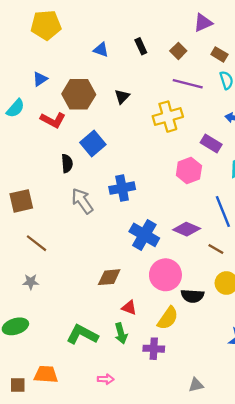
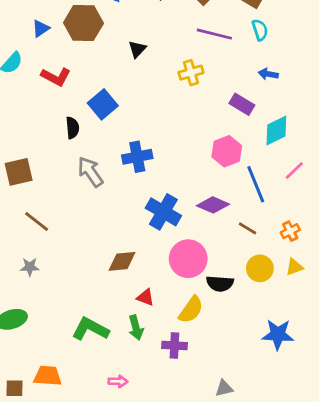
brown hexagon: (79, 94) -> (83, 23), moved
yellow cross: (168, 117) -> (191, 73), size x0.7
pink hexagon: (189, 170) -> (227, 151), moved

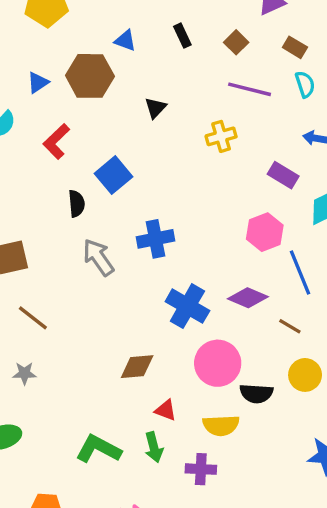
red L-shape: (56, 77) -> (56, 141), turned 108
yellow semicircle: (191, 310) -> (221, 425), turned 52

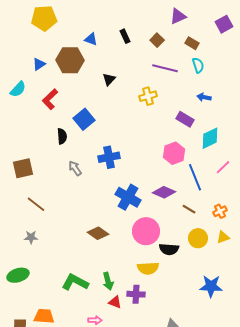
gray arrow: (98, 257) -> (75, 168), size x0.7
brown diamond: (137, 367) -> (98, 233), turned 40
red triangle: (166, 410) -> (115, 302), moved

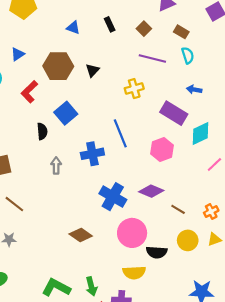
brown hexagon: (70, 60) -> (58, 66), moved
purple rectangle: (185, 119) -> (174, 113), size x1.4
gray arrow: (75, 168) -> (56, 166), turned 35
blue line: (195, 177) -> (120, 133), moved

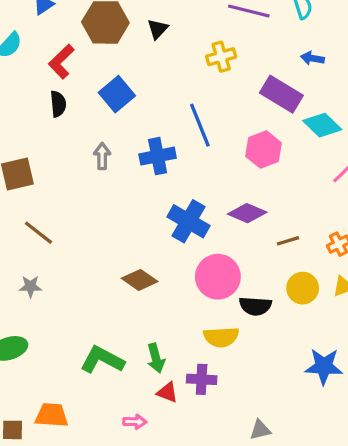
black semicircle: (42, 131) -> (58, 104), moved
cyan diamond: (201, 133) -> (322, 125), turned 70
gray arrow: (56, 166) -> (102, 156), moved
brown line: (178, 209) -> (288, 241), turned -48

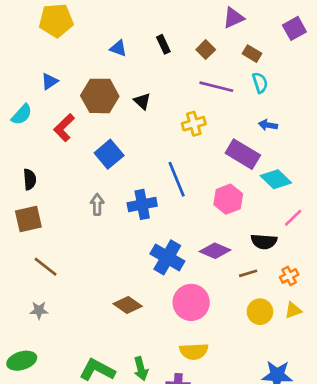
black triangle: (158, 29) -> (142, 101), turned -30
black semicircle: (58, 104) -> (30, 179), moved
black semicircle: (255, 306) -> (264, 242), moved

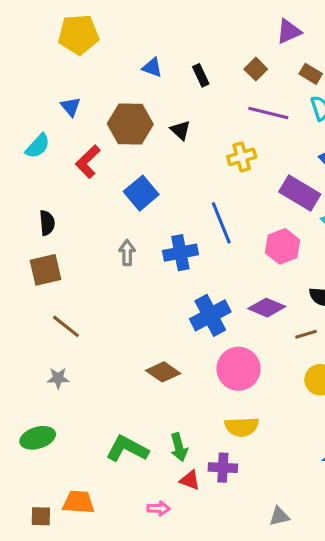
black rectangle: (163, 44) -> (201, 75), moved
blue triangle: (50, 81) -> (71, 107), turned -36
blue cross: (167, 257) -> (210, 315), turned 32

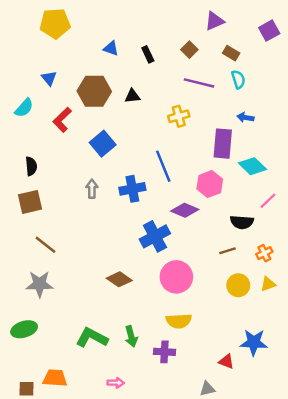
black triangle: (180, 130) -> (132, 96), turned -49
purple rectangle: (300, 193) -> (223, 144), turned 64
purple diamond: (267, 308) -> (185, 210), moved
gray star: (58, 378) -> (40, 284), size x1.6
red triangle: (190, 480) -> (226, 361), moved

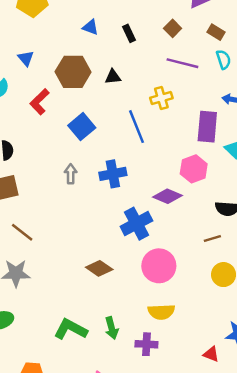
blue line: (163, 166) -> (136, 127), moved

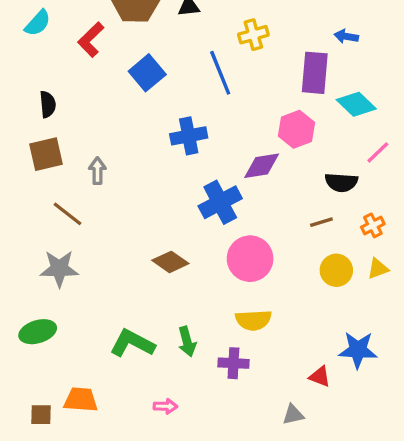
gray arrow: (71, 174) -> (97, 171), moved
purple diamond: (168, 196) -> (262, 166), turned -32

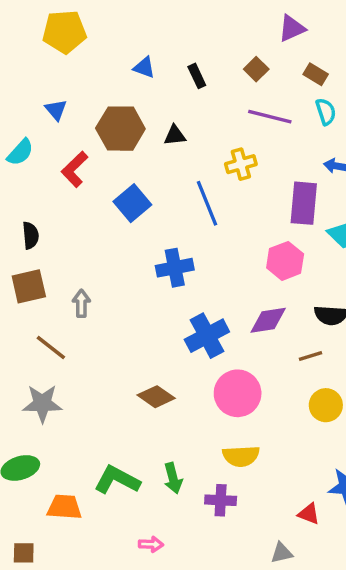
purple diamond: (262, 166) -> (268, 320), moved
orange trapezoid: (81, 400) -> (64, 507), moved

